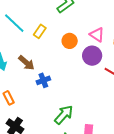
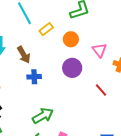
orange circle: (70, 41) -> (71, 39), moved
purple circle: (92, 56) -> (72, 68), moved

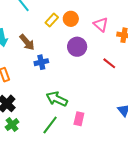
yellow rectangle: (46, 29) -> (52, 20), moved
green arrow: (43, 116) -> (57, 99), turned -115

